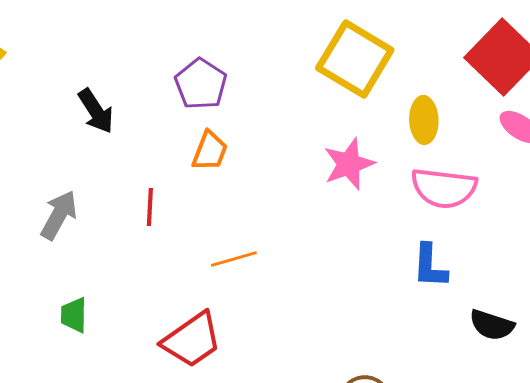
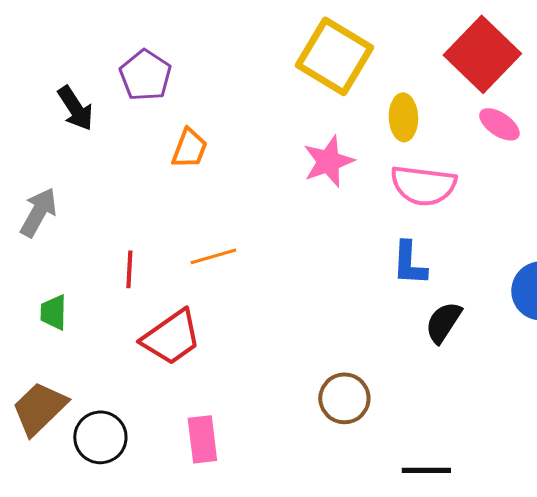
purple pentagon: (201, 84) -> (145, 75), moved
red line: (150, 207) -> (129, 269), moved
black semicircle: (492, 325) -> (443, 322), moved, turned 105

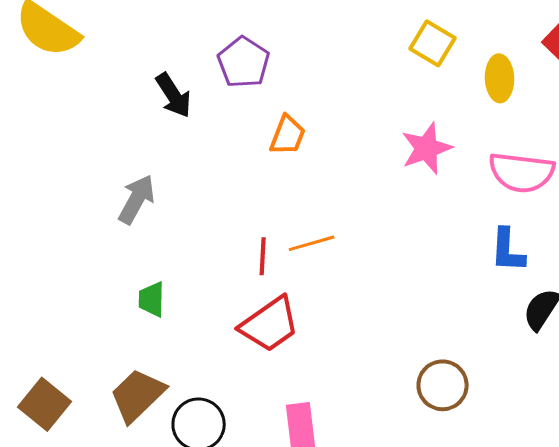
yellow square: (334, 56) -> (433, 43), size x0.6
yellow ellipse: (403, 117) -> (500, 78), moved
red line: (129, 269) -> (263, 256), moved

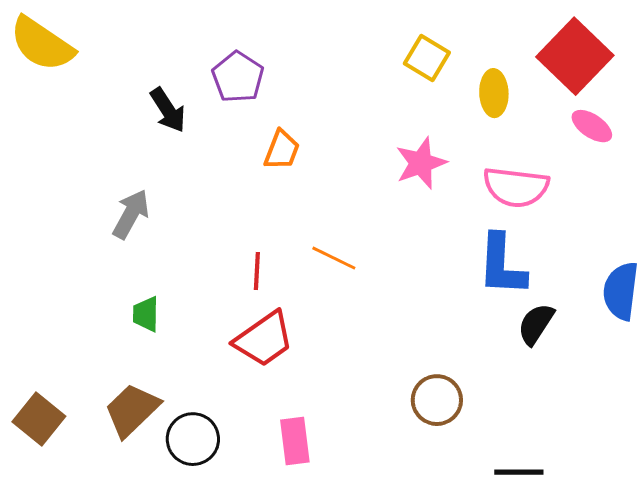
orange line: (312, 243) -> (334, 258), moved, turned 42
blue L-shape: (508, 250) -> (502, 265), size x1.4

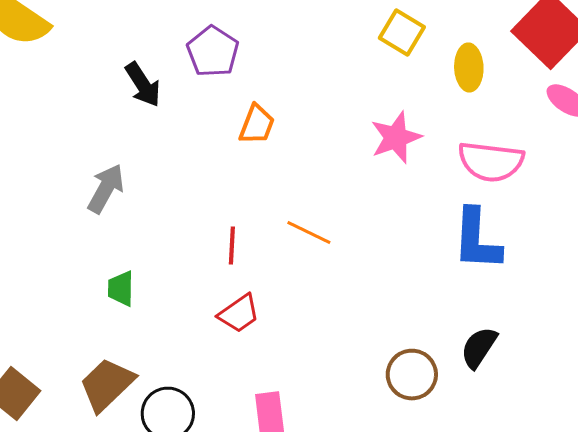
black semicircle: (536, 324) -> (479, 348), moved
red trapezoid: (264, 339) -> (239, 314), size x0.7

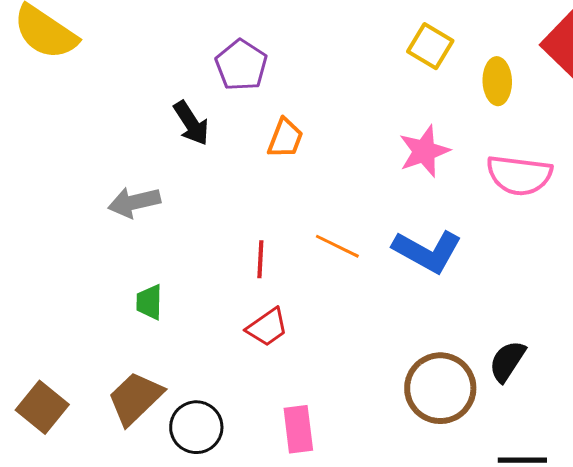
black arrow: (143, 84) -> (191, 123), moved
gray arrow: (106, 188) -> (134, 202), turned -132
blue L-shape: (477, 240) -> (427, 251), moved, turned -64
brown circle: (412, 374) -> (440, 388), size x1.4

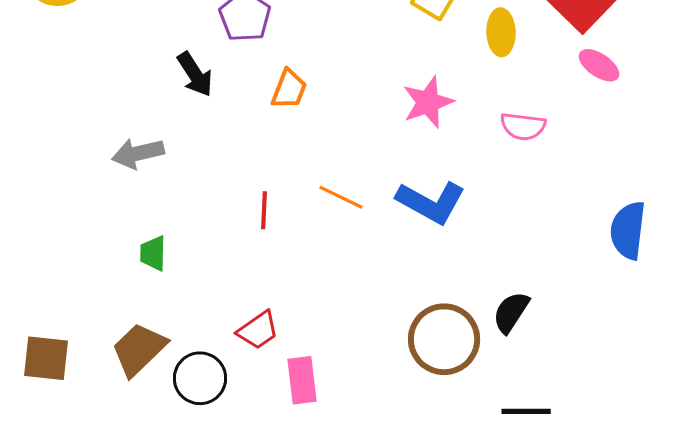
pink semicircle: (519, 175) -> (523, 126), size x0.7
red trapezoid: (267, 327) -> (258, 330), moved
brown square: (42, 407) -> (46, 358), turned -33

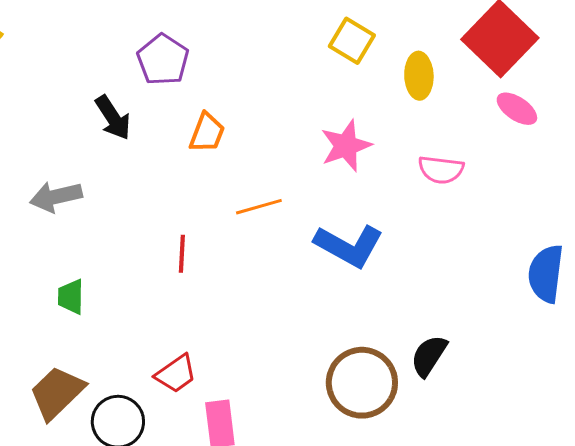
orange line: (341, 197) -> (259, 207), moved, turned -42

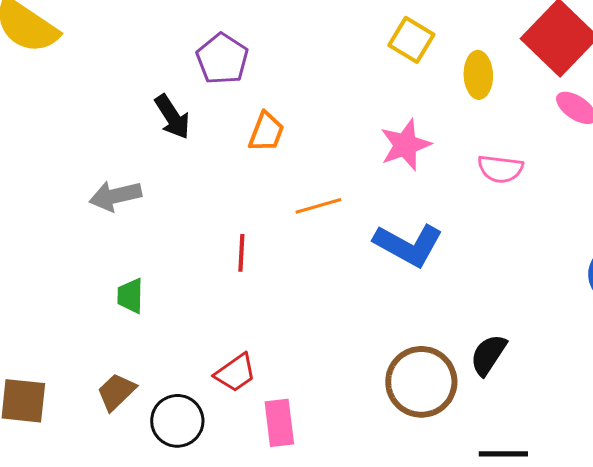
brown trapezoid: (57, 393) -> (116, 392), size x0.7

